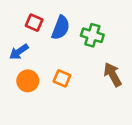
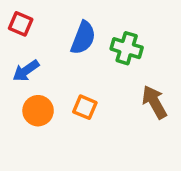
red square: (34, 23) -> (21, 24), moved

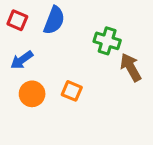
blue semicircle: (83, 38) -> (54, 20), moved
brown arrow: (154, 102) -> (131, 67), moved

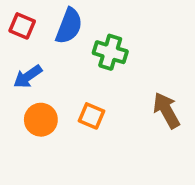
green cross: (107, 41) -> (110, 52), moved
brown arrow: (131, 67) -> (166, 110), moved

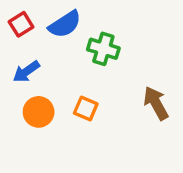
red square: (22, 26) -> (21, 24), turned 35
blue semicircle: (69, 26) -> (65, 24), turned 36

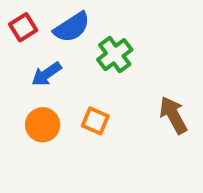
green cross: (103, 49) -> (115, 55), turned 36
blue arrow: (26, 72) -> (46, 74), moved

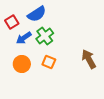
red square: (23, 27) -> (12, 22), moved
green cross: (115, 55) -> (45, 36), moved

